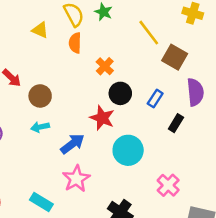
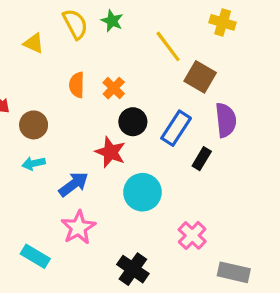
orange semicircle: (75, 43) -> (77, 85), moved
blue rectangle: (155, 99) -> (176, 128), size x1.5

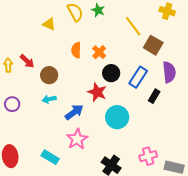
pink cross: (192, 235) -> (148, 156), moved, turned 30

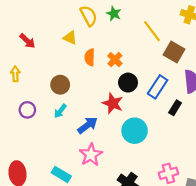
yellow triangle: (49, 24) -> (70, 38), moved
red arrow: (27, 61) -> (27, 41), moved
cyan arrow: (49, 99) -> (60, 111), turned -40
purple circle: (12, 104) -> (27, 110), moved

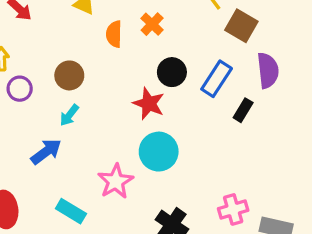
orange cross: (115, 60) -> (152, 24), moved
purple circle: (27, 110) -> (20, 89), moved
blue arrow: (88, 125) -> (46, 152), moved
cyan circle: (135, 131) -> (159, 152), moved

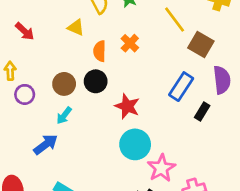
black circle: (172, 72) -> (96, 81), moved
pink star: (116, 181) -> (161, 168), moved

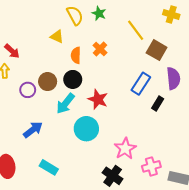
red arrow: (25, 31) -> (12, 51), moved
purple circle: (25, 94) -> (28, 90), moved
cyan arrow: (64, 115) -> (65, 104), moved, size x1.5
cyan circle: (135, 144) -> (86, 129), moved

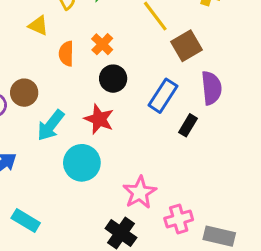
brown square: (157, 50) -> (186, 46), turned 30
black circle: (73, 79) -> (113, 79), moved

